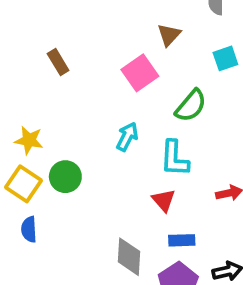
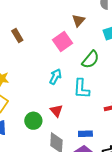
green circle: (65, 177) -> (33, 121), moved
red triangle: (164, 200) -> (56, 111), moved

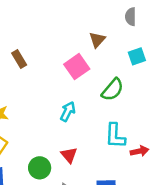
cyan L-shape: (81, 89) -> (115, 136), moved

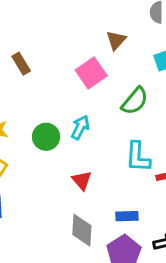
green circle: (40, 168) -> (46, 137), moved

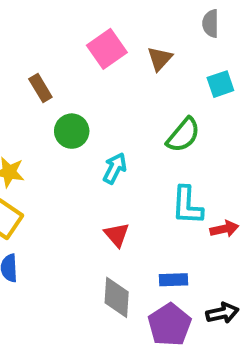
pink square: (91, 73) -> (107, 49), moved
green circle: (46, 137) -> (72, 131), moved

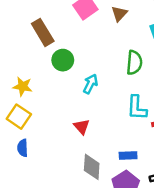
brown rectangle: (40, 88) -> (43, 32), size x1.5
green semicircle: (183, 135) -> (134, 63), turned -35
red triangle: (117, 235) -> (82, 127), moved

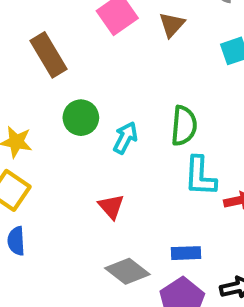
green circle: (63, 60) -> (81, 118), moved
green semicircle: (134, 63) -> (184, 126), moved
gray diamond: (92, 167) -> (127, 271), turned -56

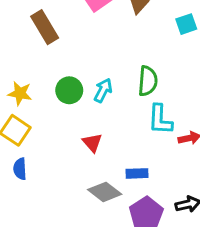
green circle: (81, 118) -> (69, 90), moved
blue rectangle: (186, 253) -> (137, 173), moved

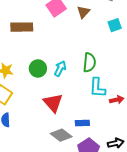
brown rectangle: (45, 27) -> (22, 27), turned -60
red triangle: (92, 143) -> (53, 103), size x1.5

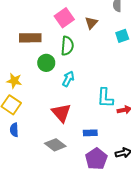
green semicircle: (89, 62) -> (67, 46), moved
green circle: (38, 68) -> (46, 63), moved
gray diamond: (61, 135) -> (55, 145), moved

